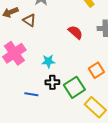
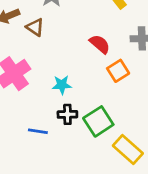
orange square: (96, 70) -> (118, 71), moved

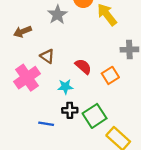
brown triangle: (35, 27) -> (47, 56), moved
red semicircle: (100, 44) -> (83, 66), moved

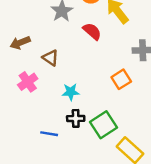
brown arrow: (23, 32) -> (20, 43), moved
red semicircle: (83, 66) -> (92, 31), moved
pink cross: (27, 78) -> (28, 82), size x0.7

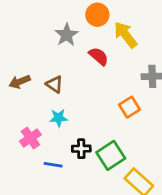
brown arrow: (20, 43) -> (20, 82), moved
pink cross: (28, 82) -> (30, 138), moved
cyan star: (71, 92) -> (59, 118), moved

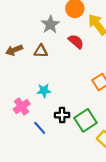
brown arrow: (20, 82) -> (14, 50), moved
brown triangle: (54, 84) -> (41, 51), moved, turned -32
blue line: (53, 165) -> (40, 128), turned 40

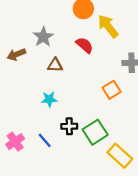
gray star: (50, 24) -> (43, 37), moved
brown triangle: (41, 51) -> (55, 65), moved
pink cross: (22, 107) -> (15, 142), moved

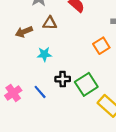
brown arrow: (16, 55) -> (24, 32), moved

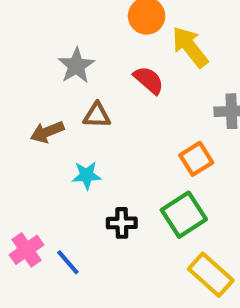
green square: (86, 84) -> (184, 215), moved
blue line: (40, 92) -> (68, 262), moved

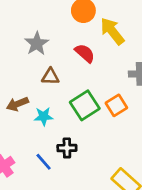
brown arrow: (47, 132) -> (17, 104), moved
green square: (184, 215) -> (85, 105), moved
blue line: (68, 262) -> (44, 162), moved

